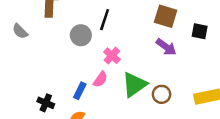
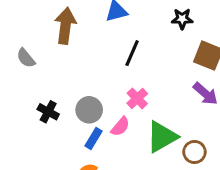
gray circle: (81, 35) -> (89, 110), moved
black cross: (46, 103) -> (48, 112), moved

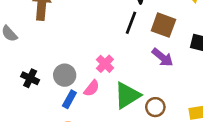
black line: (132, 53) -> (131, 23), moved

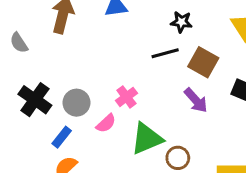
black line: (131, 23) -> (165, 53), turned 45
black cross: (30, 78) -> (35, 100), size x1.5
blue rectangle: (69, 99) -> (62, 137), moved

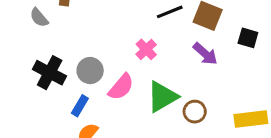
gray semicircle: (19, 43) -> (39, 18), moved
pink cross: (126, 97) -> (146, 49), moved
pink semicircle: (106, 123) -> (121, 87), size x1.4

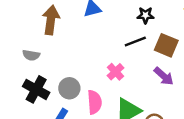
gray semicircle: (39, 18) -> (31, 55), moved, turned -42
pink semicircle: (121, 87) -> (94, 102), turned -45

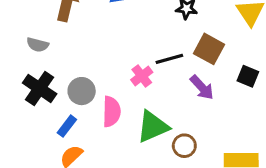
black line: (135, 42) -> (169, 59), moved

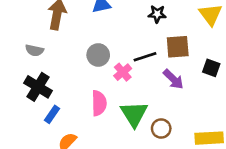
brown square: (209, 49) -> (178, 47), turned -30
gray circle: (82, 91) -> (98, 55), moved
blue rectangle: (67, 126) -> (52, 114), moved
green triangle: (153, 127) -> (134, 114), turned -36

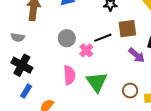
purple arrow: (173, 79) -> (137, 55), moved
blue rectangle: (52, 114) -> (26, 91), moved
brown circle: (161, 128) -> (130, 91), moved

